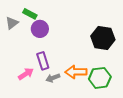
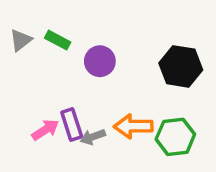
green rectangle: (30, 14) -> (58, 40), moved
purple circle: (40, 29) -> (100, 61), moved
purple rectangle: (43, 61) -> (72, 125), moved

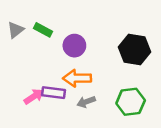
purple rectangle: (72, 125) -> (54, 93), turned -65
orange arrow: (133, 126) -> (77, 78), moved
gray arrow: (93, 137) -> (86, 102), moved

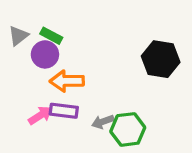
purple circle: (74, 46) -> (45, 54), moved
orange arrow: (77, 78) -> (67, 81), moved
green hexagon: (131, 102) -> (128, 129), moved

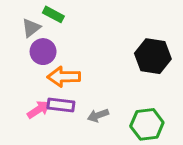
gray triangle: (18, 36) -> (31, 28), moved
green rectangle: (51, 36) -> (53, 14), moved
green hexagon: (128, 129) -> (147, 124), moved

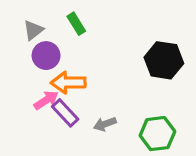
green rectangle: (53, 14) -> (76, 24), moved, turned 30
purple rectangle: (61, 105) -> (65, 113), turned 40
pink arrow: (39, 109) -> (46, 100), moved

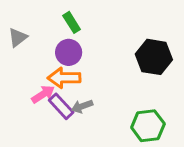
gray triangle: (33, 30) -> (18, 37), moved
purple circle: (46, 56) -> (69, 52), moved
gray arrow: (105, 124) -> (82, 106), moved

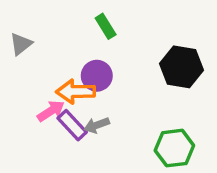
green rectangle: (72, 22) -> (106, 26), moved
purple circle: (69, 52) -> (97, 76), moved

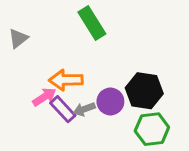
green rectangle: (106, 26) -> (92, 23), size x1.5
black hexagon: (181, 67) -> (144, 91), moved
purple circle: (97, 76) -> (110, 101), moved

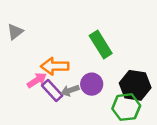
green rectangle: (92, 23) -> (101, 44), moved
black hexagon: (144, 91) -> (135, 85), moved

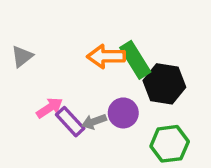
gray triangle: (15, 32) -> (22, 56), moved
orange arrow: (55, 66) -> (106, 56), moved
black hexagon: (135, 85) -> (164, 84), moved

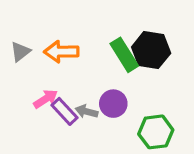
orange arrow: (106, 56) -> (61, 52), moved
black hexagon: (164, 84) -> (151, 50), moved
gray arrow: (94, 122) -> (87, 111), turned 35

